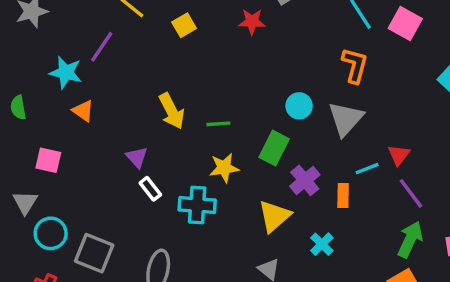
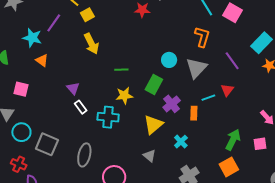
yellow square: (184, 25) -> (87, 15), moved
yellow arrow: (172, 111) -> (91, 44), moved
purple line: (411, 193) -> (232, 61), moved

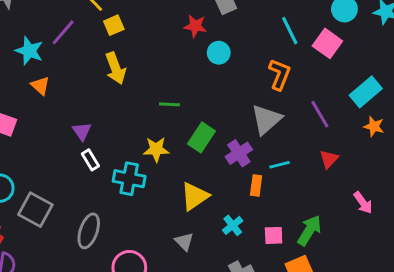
cyan circle: (169, 60) -> (219, 53), moved
green line: (121, 70) -> (169, 104), moved
red triangle: (227, 90) -> (329, 159), moved
purple cross: (172, 104) -> (239, 153), moved
pink square: (260, 144) -> (274, 235), moved

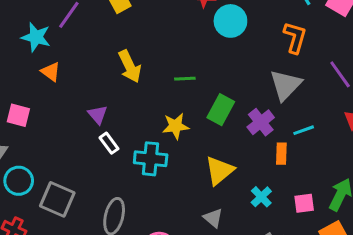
cyan circle: (219, 53) -> (230, 21), size x1.4
yellow arrow: (116, 68) -> (130, 66), moved

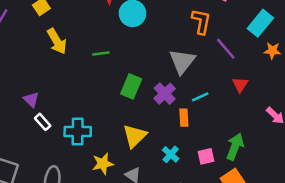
orange L-shape: (295, 37) -> (201, 21), moved
yellow arrow: (130, 66) -> (57, 41), moved
green line: (185, 79) -> (101, 54), moved
yellow star: (176, 126) -> (103, 164), moved

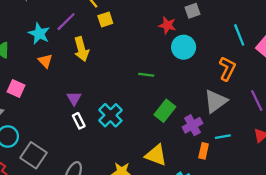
orange L-shape: (201, 21) -> (227, 69), moved
yellow arrow: (57, 41) -> (81, 49), moved
cyan cross: (78, 132) -> (110, 115), moved, turned 30
yellow triangle: (135, 136) -> (156, 155), turned 50

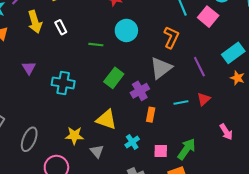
cyan circle: (184, 47) -> (126, 30), moved
cyan cross: (110, 115) -> (63, 83), turned -35
white rectangle: (79, 121) -> (61, 27), moved
cyan line: (223, 137) -> (181, 103), moved

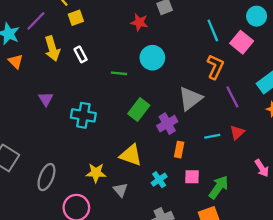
orange L-shape: (171, 37) -> (215, 67), moved
pink square: (161, 151) -> (192, 177), moved

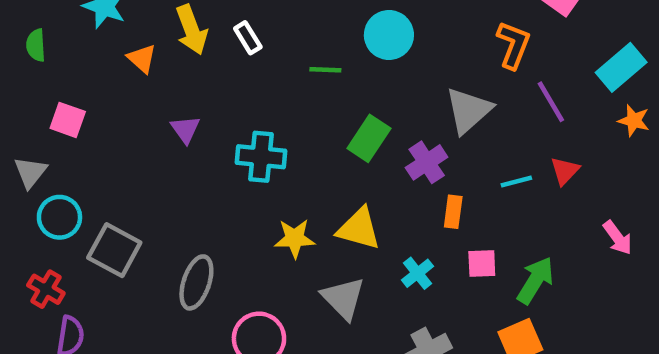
orange triangle: (16, 61) -> (142, 59), moved
yellow star: (96, 173) -> (295, 238), moved
gray triangle: (121, 190) -> (343, 298), size x1.5

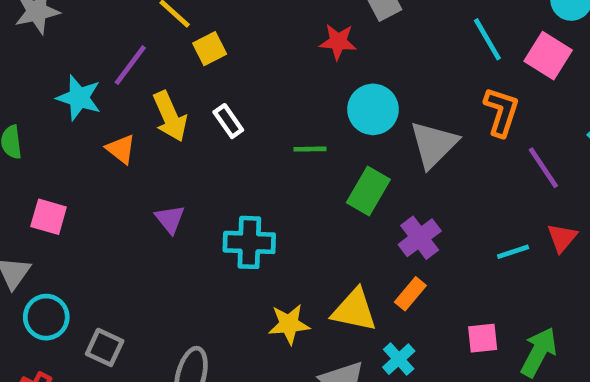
gray triangle: (468, 110) -> (434, 144), moved
green rectangle: (369, 138) -> (368, 191), moved
orange rectangle: (453, 212) -> (410, 294), moved, turned 36
gray square: (114, 250) -> (105, 347), size x0.7
cyan cross: (418, 273) -> (399, 359), moved

